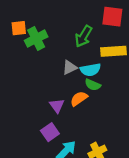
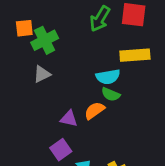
green arrow: (83, 36) -> (100, 19), moved
gray triangle: (70, 67) -> (42, 74), moved
purple triangle: (57, 106) -> (69, 119), turned -42

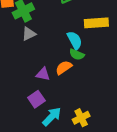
gray triangle: (42, 74) -> (29, 34), moved
cyan semicircle: (108, 77) -> (75, 40), turned -108

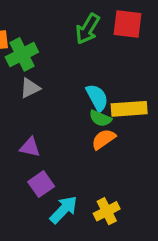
yellow rectangle: (96, 23) -> (129, 109), moved
orange semicircle: (64, 68) -> (104, 139), moved
purple triangle: (43, 74) -> (30, 147), moved

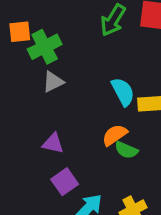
green semicircle: (100, 118) -> (126, 150), moved
orange semicircle: (104, 139) -> (115, 135), moved

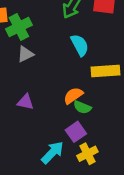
cyan semicircle: (123, 92) -> (80, 45), moved
purple square: (65, 182) -> (76, 132), moved

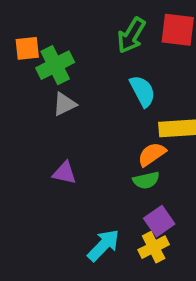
orange semicircle: (73, 96) -> (152, 154), moved
green semicircle: (82, 107) -> (146, 180), turned -36
purple square: (76, 132) -> (159, 221), moved

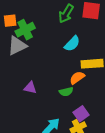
cyan semicircle: (142, 91) -> (72, 44), turned 72
gray triangle: (64, 104) -> (17, 46), moved, size x1.5
green semicircle: (146, 180) -> (66, 92), moved

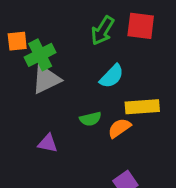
gray triangle: (17, 46) -> (46, 79), moved
green semicircle: (66, 92) -> (90, 119), moved

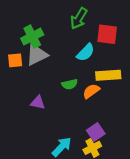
red square: (141, 26) -> (107, 34), moved
orange square: (17, 41) -> (15, 60), moved

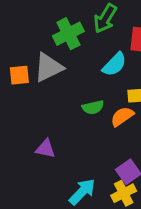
green cross: (32, 37) -> (68, 34), moved
purple triangle: (38, 102) -> (45, 149), moved

